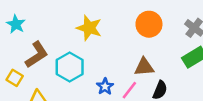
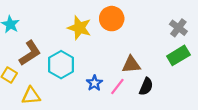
orange circle: (149, 24) -> (112, 19), moved

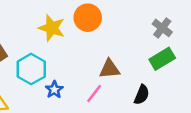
blue star: (94, 83) -> (54, 90), moved
black semicircle: (146, 86) -> (142, 95), moved

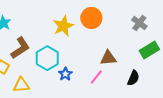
yellow star: (52, 28) -> (63, 26), turned 30
gray cross: (162, 28) -> (139, 23), moved

